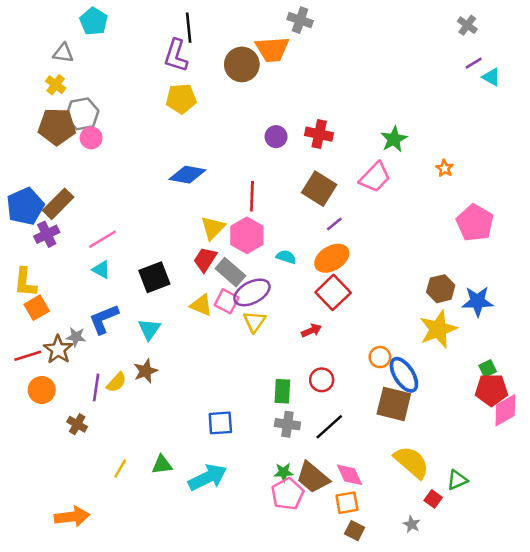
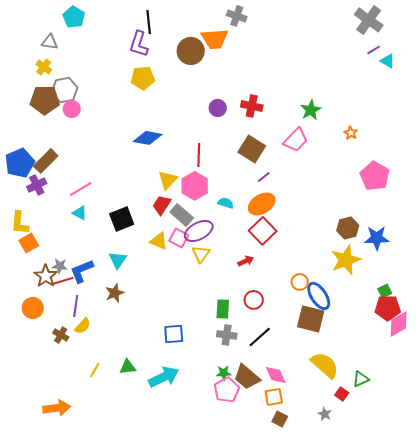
gray cross: (467, 25) -> (369, 20), size x1.8
blue L-shape: (104, 319) -> (82, 271), moved
red line: (28, 356) -> (63, 281), moved
yellow semicircle: (116, 382) -> (83, 326), moved

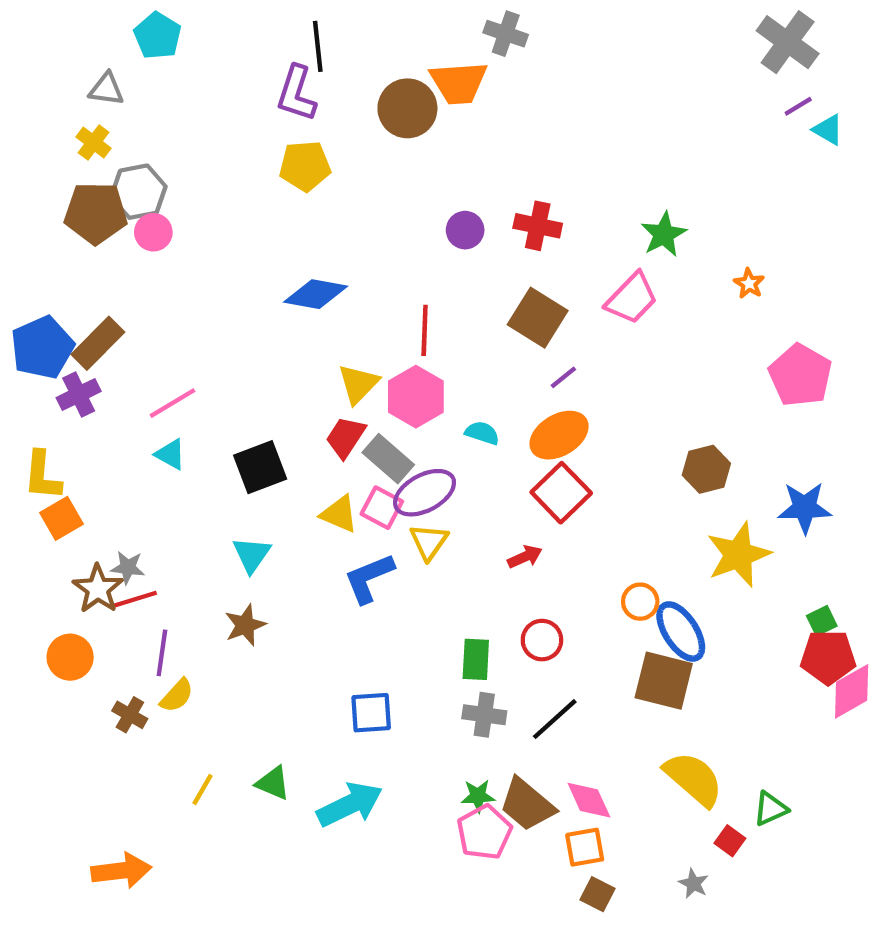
brown hexagon: (348, 228) -> (706, 469), moved
blue L-shape: (82, 271) -> (369, 578), moved
green triangle: (128, 367) -> (273, 783), turned 30

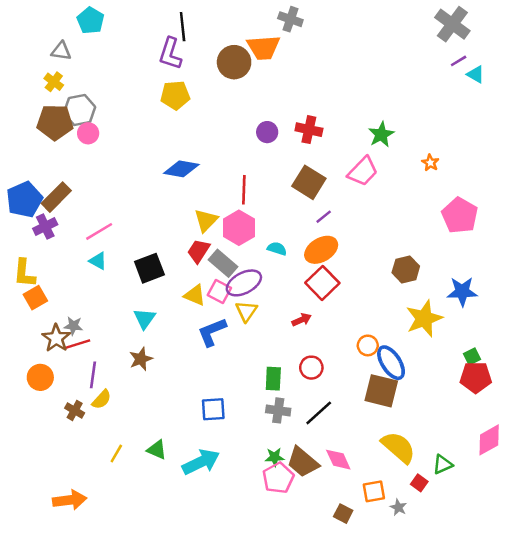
pink diamond: (852, 691) -> (489, 440), moved
orange square: (585, 847) -> (374, 491), moved

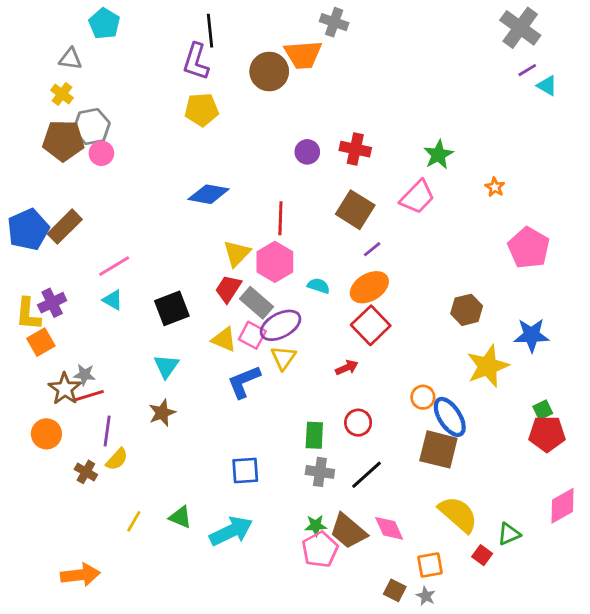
purple cross: (45, 227) -> (52, 303), moved
gray star: (398, 507) -> (426, 596), moved

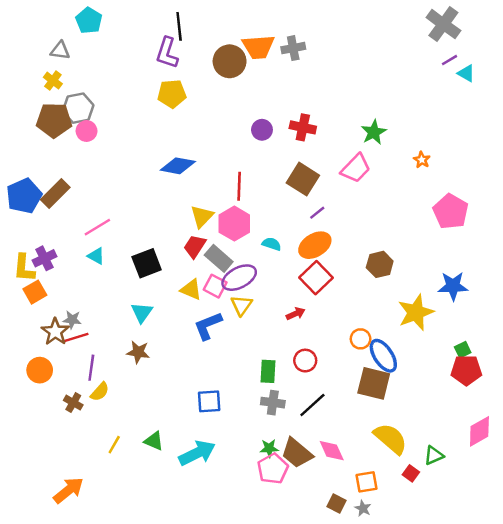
gray cross: (334, 22) -> (293, 48), moved, turned -30
brown hexagon: (467, 310) -> (380, 264), moved
brown star: (162, 413) -> (138, 352), turned 30
orange arrow: (80, 575) -> (68, 490), turned -32

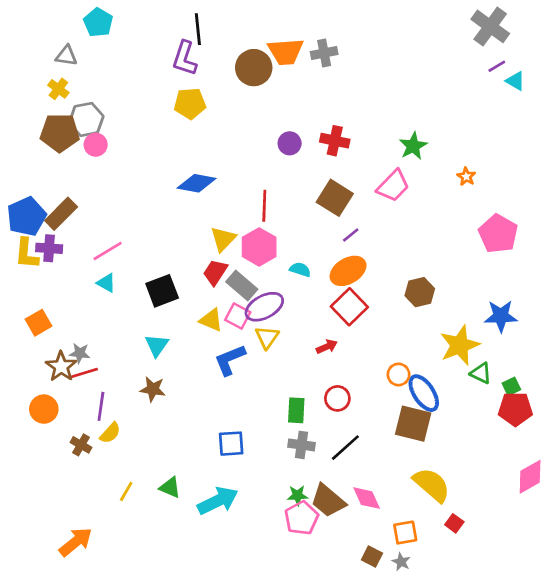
purple cross: (44, 258) -> (49, 248), moved, turned 30
yellow L-shape: (24, 268) -> (27, 254), moved
green triangle: (434, 455) -> (481, 373), moved, turned 50

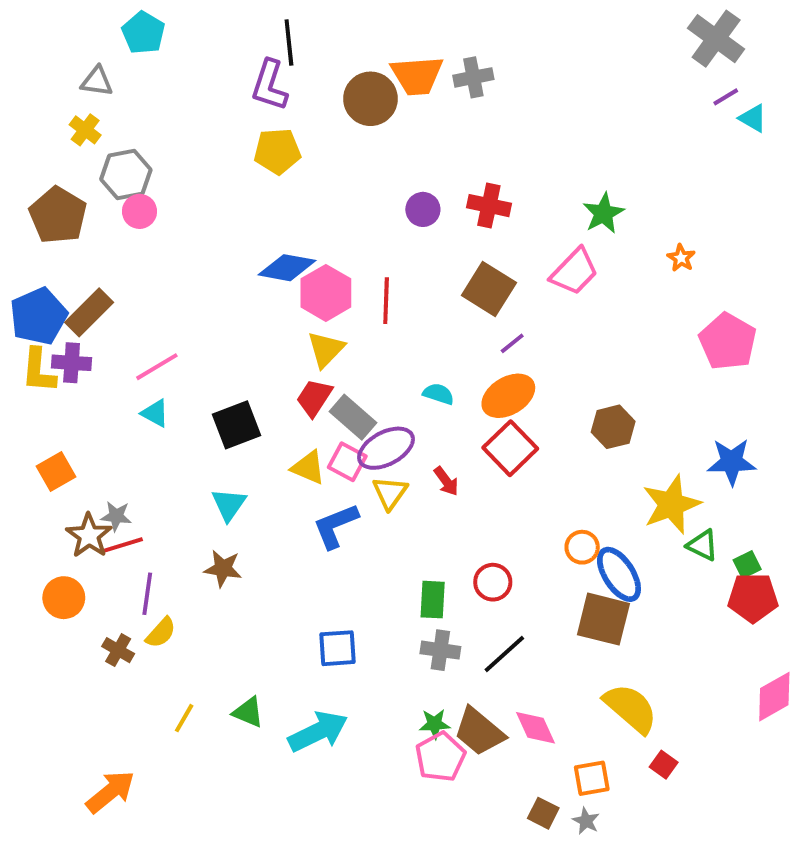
brown pentagon: (60, 133) -> (58, 215), moved, turned 30
pink hexagon: (259, 247) -> (326, 293), moved
red arrow: (327, 347) -> (446, 481), moved, turned 78

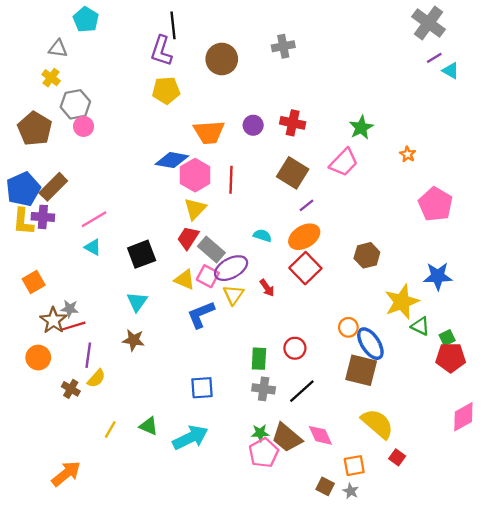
orange trapezoid: (417, 75) -> (209, 132), moved

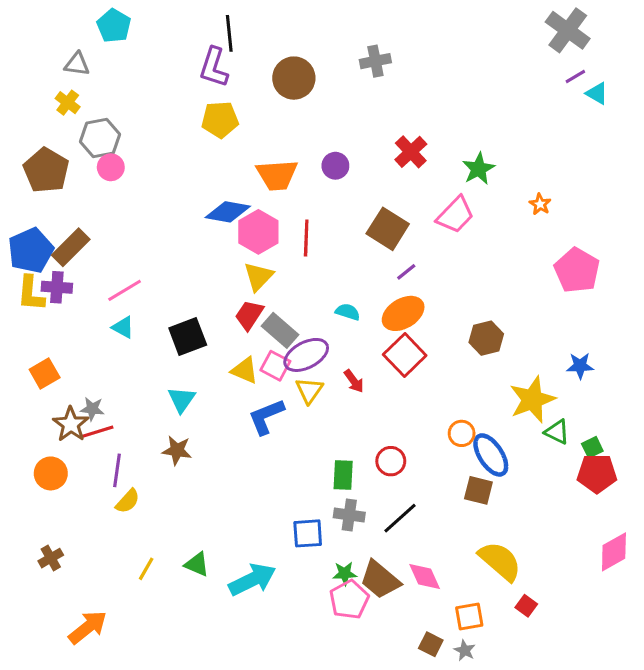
red cross: (293, 123) -> (411, 152), moved, turned 35
blue star: (438, 276) -> (580, 366), size x0.7
brown square: (361, 370) -> (478, 490), size x0.7
blue square: (202, 388) -> (308, 533), moved
brown cross: (71, 389) -> (51, 558), moved, turned 30

